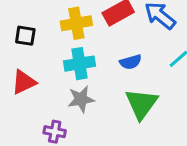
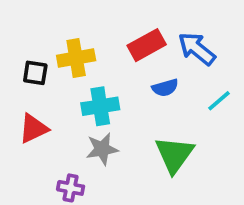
yellow cross: (76, 23) -> (76, 58), moved
blue semicircle: (131, 62) -> (165, 88), moved

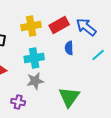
yellow cross: (76, 58) -> (31, 26), moved
blue semicircle: (165, 88) -> (69, 48), turned 104
green triangle: (174, 155) -> (69, 97), moved

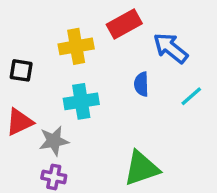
red rectangle: (59, 25) -> (124, 24), moved
gray star: (35, 81) -> (54, 141), moved
green triangle: (69, 97) -> (141, 168), turned 35

